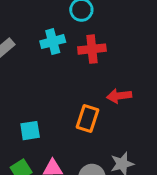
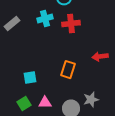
red arrow: (119, 96) -> (100, 57), moved

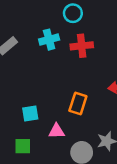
pink triangle: (45, 103) -> (57, 131), moved
green square: (24, 104) -> (23, 146), turned 32

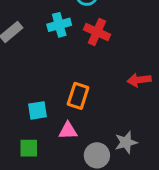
red cross: (82, 46) -> (97, 32), turned 30
orange rectangle: (78, 104) -> (78, 96), moved

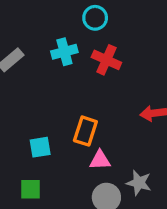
pink triangle: (68, 131) -> (100, 160), moved
gray star: (126, 142) -> (139, 183), turned 30

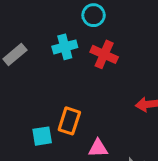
orange rectangle: (85, 131) -> (69, 121), moved

